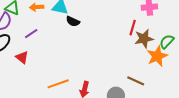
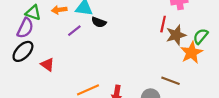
purple line: (31, 34) -> (74, 31), moved

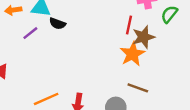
green semicircle: (201, 36) -> (169, 14), moved
orange star: (191, 53) -> (132, 54), moved

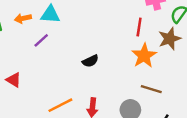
black semicircle: (57, 24) -> (90, 61), moved, turned -42
brown star: (143, 37) -> (170, 39), moved

